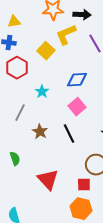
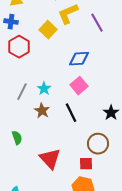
cyan star: (42, 92) -> (44, 89), moved

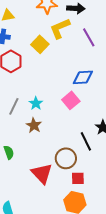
blue diamond: (79, 59) -> (83, 77), moved
black line: (71, 113) -> (86, 141), moved
brown circle: (98, 144) -> (66, 158), moved

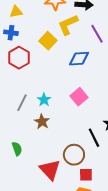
blue diamond: (83, 77) -> (79, 59), moved

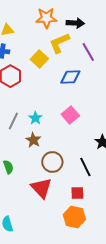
black line: (94, 138) -> (85, 167), moved
brown circle: (74, 155) -> (52, 162), moved

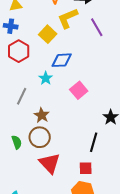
blue diamond: (70, 77) -> (62, 60), moved
cyan star: (35, 118) -> (46, 78), moved
brown circle: (52, 162) -> (40, 137), moved
black line: (85, 167) -> (94, 142), turned 42

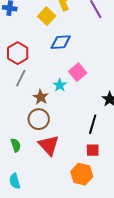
red hexagon: (19, 51) -> (18, 53), moved
cyan star: (46, 78) -> (60, 85), moved
green semicircle: (17, 142) -> (16, 145), moved
red square: (86, 168) -> (93, 150), moved

